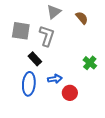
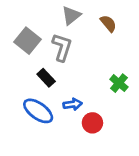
gray square: (21, 31) -> (28, 41), turned 30
blue ellipse: (29, 84) -> (38, 111), turned -60

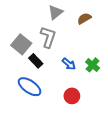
brown semicircle: (108, 23) -> (84, 18), turned -80
gray square: (28, 41) -> (21, 44), moved
blue arrow: (73, 104) -> (69, 64), moved, turned 48

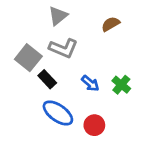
gray triangle: (55, 12) -> (58, 16), moved
gray L-shape: (48, 37) -> (63, 48), turned 95
blue ellipse: (30, 87) -> (58, 113), moved

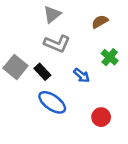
gray square: (28, 58) -> (15, 67), moved
green cross: (121, 85) -> (110, 57), moved
red circle: (94, 125) -> (101, 117), moved

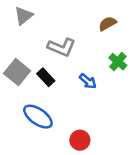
gray triangle: (52, 14) -> (24, 16), moved
blue ellipse: (52, 102) -> (38, 117), moved
red circle: (101, 117) -> (80, 140), moved

